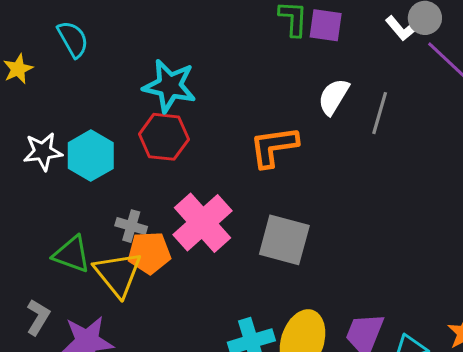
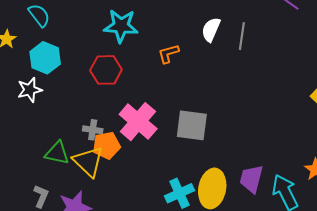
cyan star: (170, 86) -> (121, 26), moved
orange L-shape: (274, 147) -> (168, 54), moved, size x0.7
cyan hexagon: (91, 156) -> (45, 58), moved

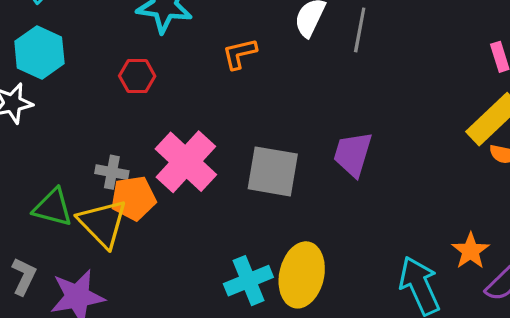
red hexagon: (106, 70) -> (137, 76), size x0.7
purple trapezoid: (251, 179) -> (353, 154), moved

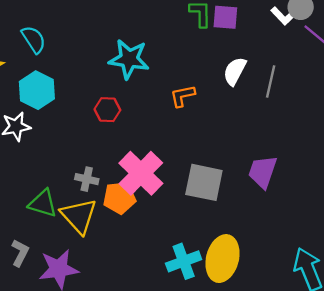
orange pentagon: (133, 198) -> (119, 198), moved

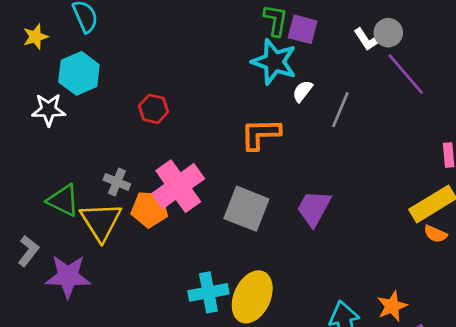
cyan star: (129, 59) -> (274, 62), moved
white semicircle: (235, 71) -> (302, 91), size x0.7
orange L-shape: (183, 96) -> (260, 134), moved, size x1.4

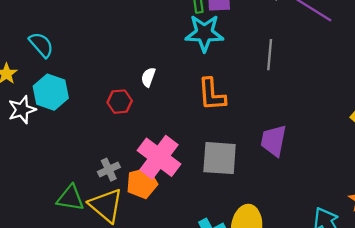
white semicircle: (302, 91) -> (148, 77), moved
white star: (49, 110) -> (22, 110), moved
orange L-shape: (260, 134) -> (212, 94), turned -75
gray cross: (117, 182) -> (109, 170), turned -30

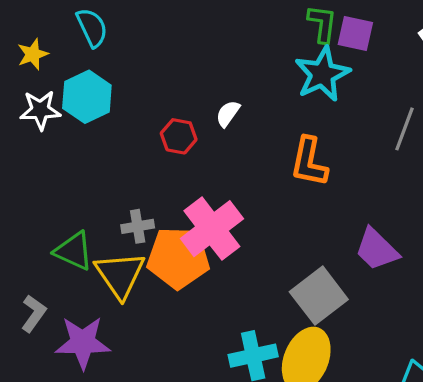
cyan star: (204, 33) -> (322, 74), turned 30
purple trapezoid: (273, 141) -> (377, 249), turned -72
gray square: (220, 158) -> (319, 296), moved, turned 33
orange pentagon: (142, 183) -> (178, 258), size x1.4

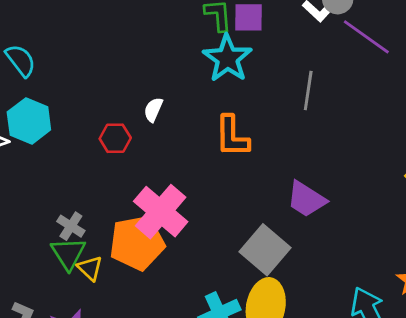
gray cross: (138, 226) -> (71, 226), moved, turned -36
green triangle: (74, 251) -> (68, 254), moved, turned 45
yellow triangle: (120, 275) -> (90, 268), size x0.6

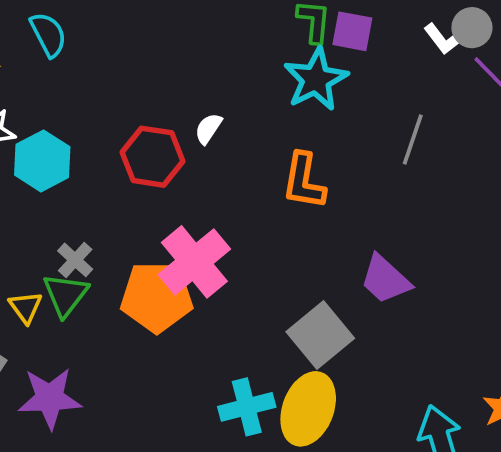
cyan hexagon: (29, 121) -> (42, 161), moved
red hexagon: (115, 138) -> (152, 157), size x1.5
yellow triangle: (90, 268) -> (26, 307), moved

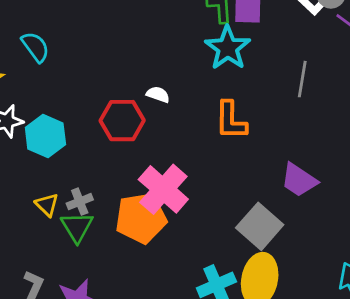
white semicircle: (208, 129) -> (158, 94), turned 85
gray cross: (75, 260) -> (80, 202), turned 35
yellow triangle: (26, 307) -> (47, 205), moved

